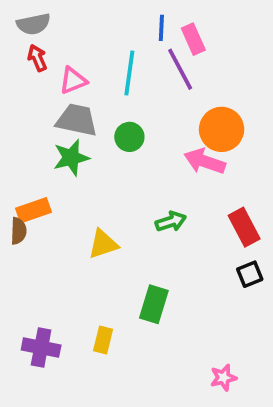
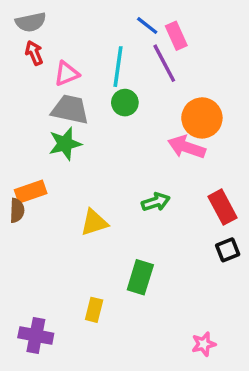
blue line: (161, 28) -> (147, 25), turned -55
green circle: (129, 137) -> (125, 103), moved
purple cross: (41, 347) -> (36, 335), moved

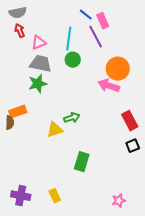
green arrow: (156, 202) -> (72, 118), moved
yellow rectangle: (94, 310) -> (55, 196), moved, turned -40

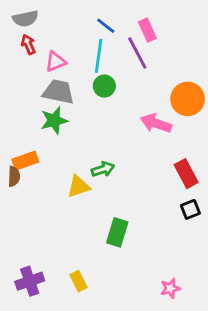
blue line: (86, 15) -> (106, 26), moved
orange circle: (118, 69) -> (188, 99), moved
purple cross: (21, 196) -> (30, 281), turned -30

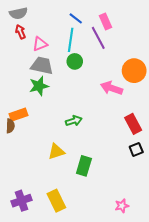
yellow triangle: (79, 186) -> (56, 152), moved
yellow rectangle: (79, 281) -> (56, 201), size x1.5

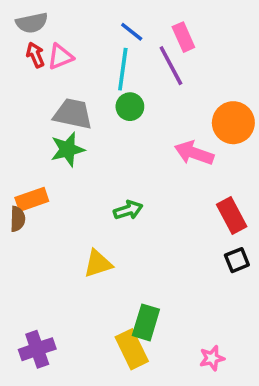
pink triangle: (40, 44) -> (60, 57), moved
green rectangle: (84, 166) -> (146, 322), moved
yellow rectangle: (56, 201) -> (132, 349), moved

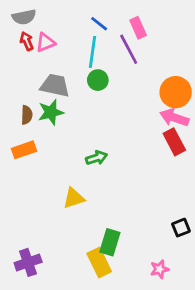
pink arrow: (194, 153) -> (174, 118), moved
red rectangle: (232, 215) -> (174, 142), moved
brown semicircle: (18, 219) -> (27, 115), moved
black square: (237, 260) -> (181, 228), moved

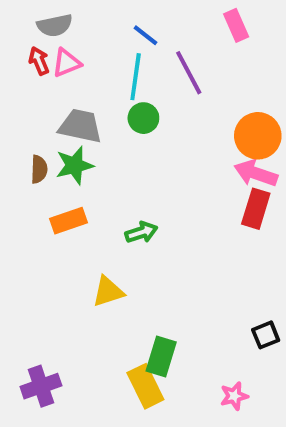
gray semicircle: (24, 17) -> (55, 25), moved
pink rectangle: (138, 28) -> (236, 25), moved
red rectangle: (174, 142) -> (256, 209), turned 45
orange rectangle: (24, 150) -> (69, 221), moved

